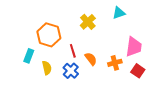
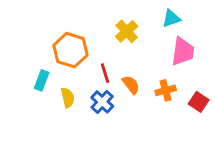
pink trapezoid: (134, 47) -> (183, 52), moved

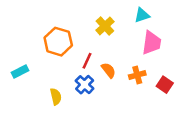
red line: (105, 73) -> (87, 61), turned 42
cyan rectangle: (42, 80) -> (20, 71), moved, turned 42
yellow semicircle: (68, 98) -> (56, 97), moved

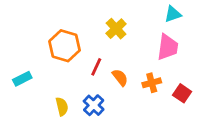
cyan triangle: (142, 15) -> (173, 14), moved
blue cross: (85, 85) -> (94, 105), moved

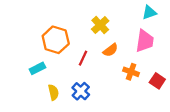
orange semicircle: (120, 77) -> (110, 50), moved, turned 91
cyan rectangle: (22, 79) -> (37, 68), moved
orange cross: (152, 83) -> (131, 72), turned 35

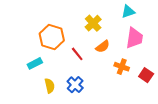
cyan triangle: (149, 12) -> (128, 12), moved
red line: (83, 58) -> (77, 54), turned -64

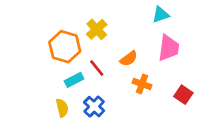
yellow cross: (93, 23) -> (97, 29), moved
cyan rectangle: (35, 63) -> (74, 80), moved
orange cross: (122, 67) -> (142, 84), moved

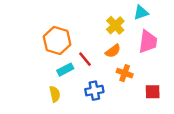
yellow cross: (97, 29) -> (115, 25), moved
red square: (183, 95) -> (153, 92), moved, turned -35
blue cross: (94, 107) -> (94, 91), moved, turned 36

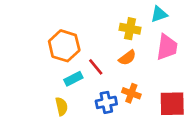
yellow cross: (115, 25) -> (130, 29), turned -36
orange cross: (125, 73) -> (131, 93), moved
red square: (153, 92) -> (172, 104), size x1.5

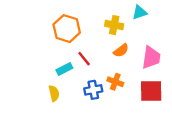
orange hexagon: (64, 46) -> (67, 29), moved
pink trapezoid: (167, 47) -> (151, 57), moved
orange semicircle: (127, 58) -> (121, 51), moved

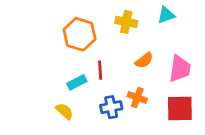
yellow cross: (114, 25) -> (126, 22), moved
red line: (84, 59) -> (100, 70), turned 35
yellow semicircle: (54, 93) -> (64, 111), turned -35

